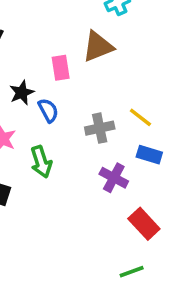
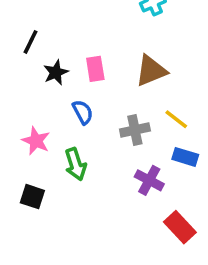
brown triangle: (98, 47) -> (151, 71), moved
black star: (22, 93) -> (56, 72), moved

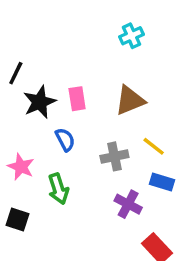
black star: (56, 72) -> (40, 102), size x1.4

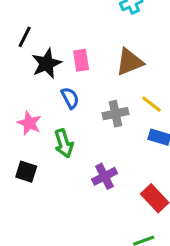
purple cross: (128, 204) -> (105, 176), moved, turned 35

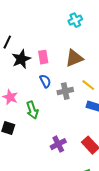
blue semicircle: (70, 98) -> (45, 81), moved
purple cross: (105, 176) -> (58, 144), moved

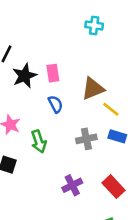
cyan cross: (75, 20) -> (94, 25), turned 32
brown triangle: (74, 58) -> (93, 89), moved
gray cross: (65, 91) -> (86, 139), moved

